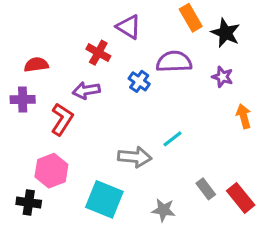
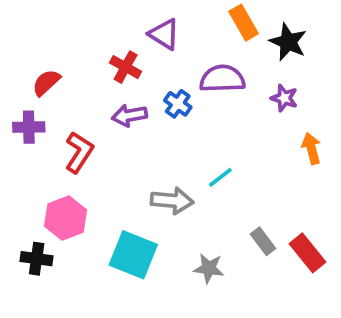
red semicircle: (36, 65) -> (46, 83), turned -35
purple arrow: (86, 90) -> (129, 115), moved

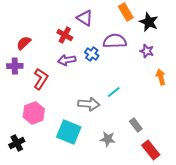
red rectangle: (307, 253) -> (151, 150), moved
black cross: (37, 259) -> (17, 143), moved, turned -35

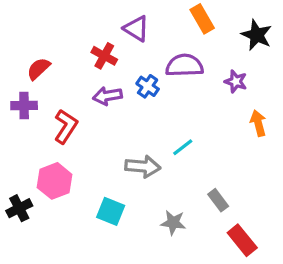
black star: (149, 22) -> (257, 35), moved
cyan square: (69, 132) -> (111, 211), size x0.7
black cross: (17, 143) -> (19, 208), moved

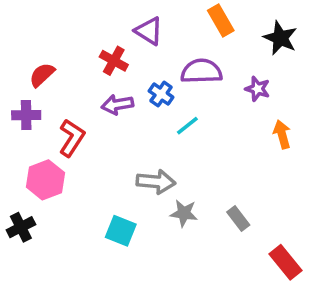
cyan line: (183, 147) -> (187, 126), moved
pink hexagon: (55, 181) -> (45, 180), moved
gray star: (173, 223) -> (184, 213), moved
red rectangle: (242, 240) -> (286, 262), moved

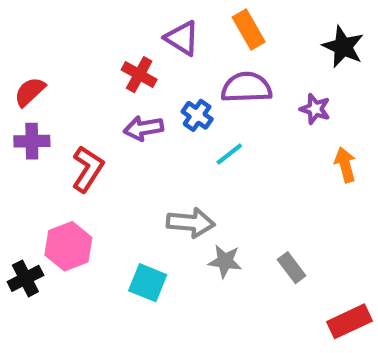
orange rectangle: (221, 20) -> (249, 29), moved
red semicircle: (42, 75) -> (30, 92), moved
pink hexagon: (45, 180) -> (68, 246), moved
red rectangle: (286, 262) -> (349, 321), turned -76

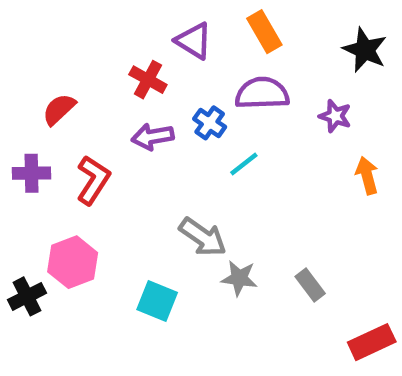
red semicircle: (30, 92) -> (59, 109), moved
purple cross: (32, 141) -> (32, 173), moved
gray arrow: (191, 223) -> (203, 237), turned 30

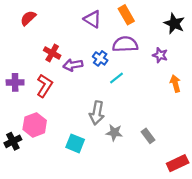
red cross: (148, 80) -> (52, 53), moved
red semicircle: (59, 109) -> (28, 18), moved
gray arrow: (203, 237) -> (97, 113), turned 65

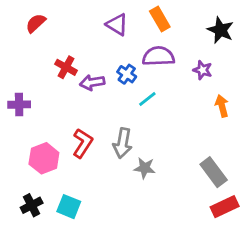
red L-shape: (45, 86) -> (83, 143), moved
gray rectangle: (148, 136) -> (214, 172), moved, size x1.5
black cross: (13, 141) -> (32, 205), moved
cyan square: (75, 143) -> (69, 207), moved

